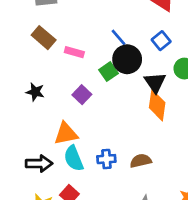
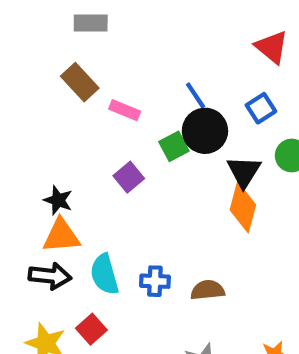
black star: (35, 92) -> (58, 200), moved
orange triangle: (66, 134) -> (61, 236), moved

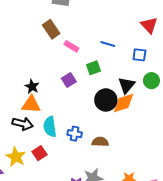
blue line: (196, 95) -> (108, 44), turned -48
blue square: (261, 108) -> (139, 55), turned 32
black circle: (205, 131) -> (106, 100), moved
orange diamond: (243, 207) -> (124, 103), turned 50

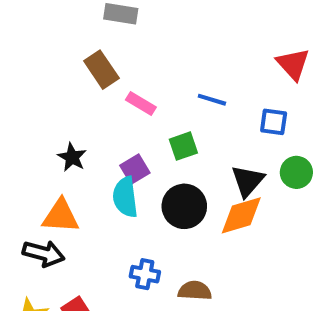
black star: (32, 87) -> (72, 157), moved
black circle: (106, 100) -> (184, 206), moved
cyan semicircle: (50, 127) -> (125, 197), moved

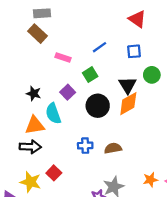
brown rectangle: (101, 70) -> (37, 34), moved
blue line: (212, 100) -> (99, 47), turned -40
cyan semicircle: (125, 197) -> (53, 114), moved

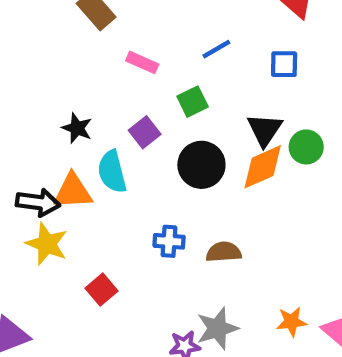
green circle: (152, 75) -> (306, 147), moved
black arrow: (30, 147) -> (38, 202), moved
yellow star: (30, 182) -> (47, 244), moved

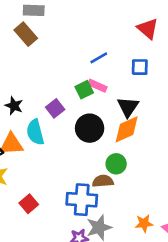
pink rectangle: (142, 62) -> (97, 86), moved
green circle: (306, 147) -> (116, 164), moved
blue cross: (169, 241) -> (82, 200), moved, size x1.6

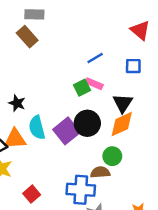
purple square: (55, 108) -> (66, 131), moved, size x1.5

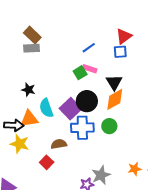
gray rectangle: (34, 14) -> (32, 48), moved
red triangle: (140, 30) -> (124, 36), moved, turned 48
brown semicircle: (100, 172) -> (59, 144), moved
blue cross: (81, 190) -> (82, 128), moved

